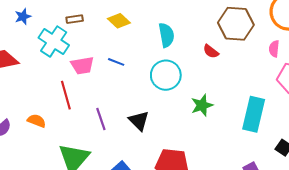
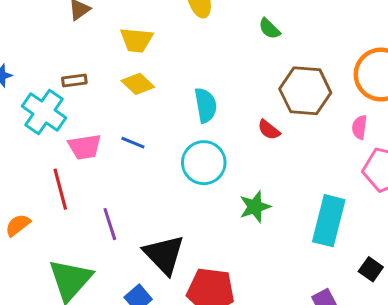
orange semicircle: (37, 121) -> (18, 225), turned -60
black triangle: (139, 121) -> (164, 255), moved, size x1.4

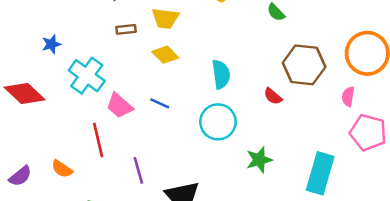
brown rectangle: (74, 80) -> (126, 29), moved
pink trapezoid: (85, 147) -> (119, 106), turned 48
orange semicircle: (18, 225) -> (62, 169), turned -110

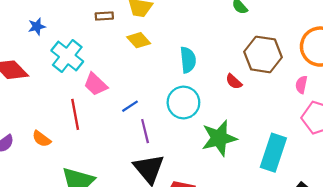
blue line: (160, 103) -> (130, 106), moved, turned -60
green star: (259, 160) -> (219, 138), size x1.5
purple line: (138, 170) -> (145, 131), moved

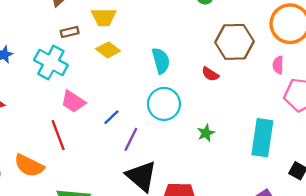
cyan cross: (67, 56) -> (51, 62), moved
purple line: (145, 131) -> (131, 139), turned 50
green star: (219, 138) -> (206, 133), size x0.5
orange semicircle: (41, 139) -> (29, 166), size x1.5

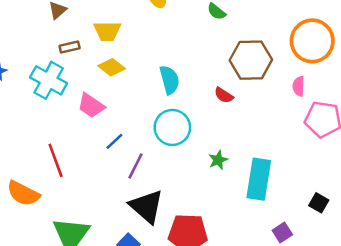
pink trapezoid: (73, 102) -> (91, 106), moved
cyan rectangle: (262, 138) -> (259, 179), moved

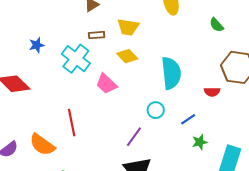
cyan semicircle: (169, 80) -> (171, 73), size x1.4
red semicircle: (224, 95) -> (212, 92), turned -42
cyan circle: (172, 127) -> (156, 110), moved, size x0.6
blue line: (114, 141) -> (188, 119), moved

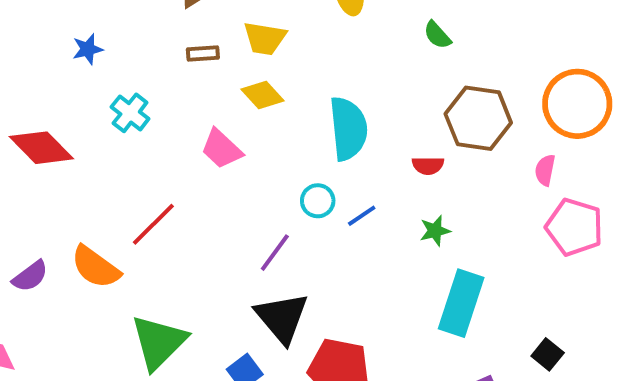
blue star: (37, 45) -> (88, 49), moved
cyan cross: (76, 59) -> (130, 113), moved, size x0.7
blue line: (188, 119) -> (362, 216), moved
red line: (72, 123) -> (153, 224), turned 56
green star: (200, 142) -> (435, 231), moved

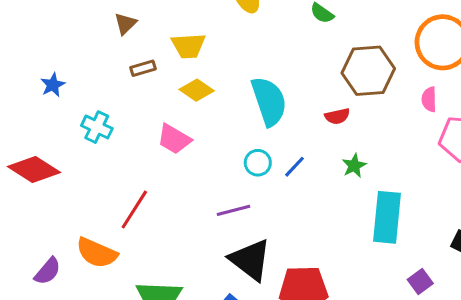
purple line: (275, 253) -> (233, 210), turned 52

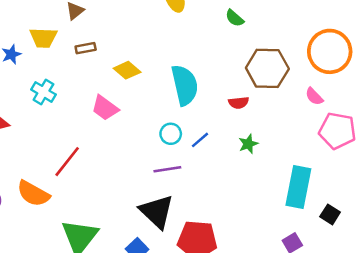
yellow trapezoid: (188, 46) -> (43, 38), moved
pink semicircle: (429, 99) -> (314, 96), turned -48
purple line: (233, 210) -> (167, 169), moved
cyan rectangle: (387, 217) -> (298, 187), moved

